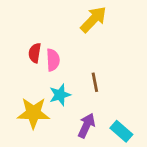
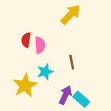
yellow star: (33, 113) -> (25, 85), turned -30
cyan rectangle: (121, 131) -> (81, 99), moved

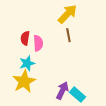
brown line: (72, 62) -> (68, 35), moved
cyan star: (45, 72) -> (27, 63), moved

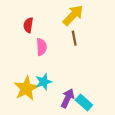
red semicircle: (25, 38) -> (28, 25), moved
cyan star: (27, 63) -> (44, 82), moved

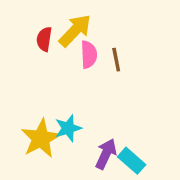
yellow arrow: (73, 15) -> (75, 31), moved
pink semicircle: (41, 47) -> (89, 54), moved

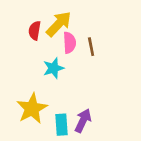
cyan star: (68, 128) -> (53, 68), moved
cyan rectangle: (132, 161) -> (61, 125), moved, turned 45

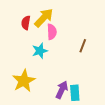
brown line: (91, 47) -> (83, 46), moved, turned 32
cyan rectangle: (61, 125) -> (75, 93), moved

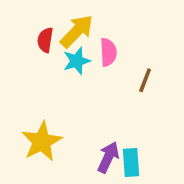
pink semicircle: (52, 32) -> (108, 52), moved
cyan star: (40, 51) -> (77, 61), moved

